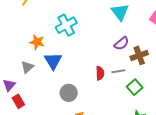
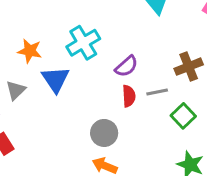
cyan cross: (66, 25) -> (83, 43), moved
purple semicircle: (121, 43) -> (126, 66), moved
gray circle: (69, 93) -> (104, 133), moved

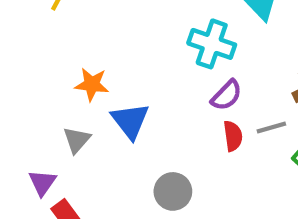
cyan cross: (83, 43) -> (212, 44), moved, turned -36
gray circle: (104, 133) -> (173, 191), moved

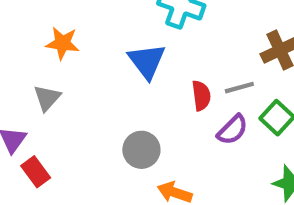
purple semicircle: (227, 95) -> (233, 130), moved
blue triangle: (130, 121) -> (147, 61), moved

